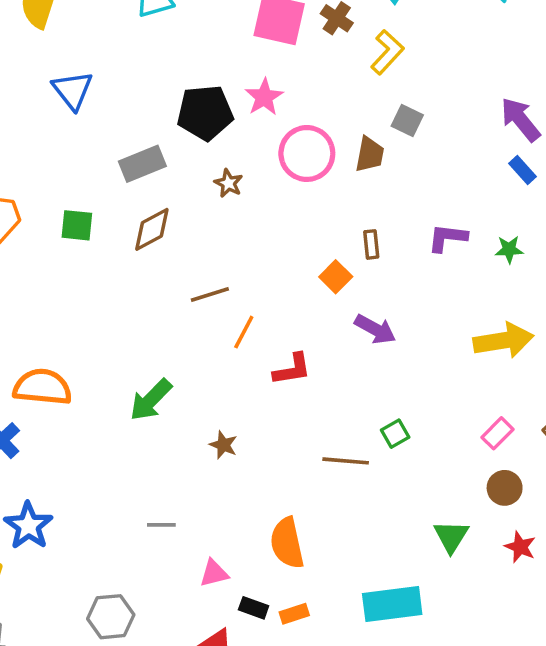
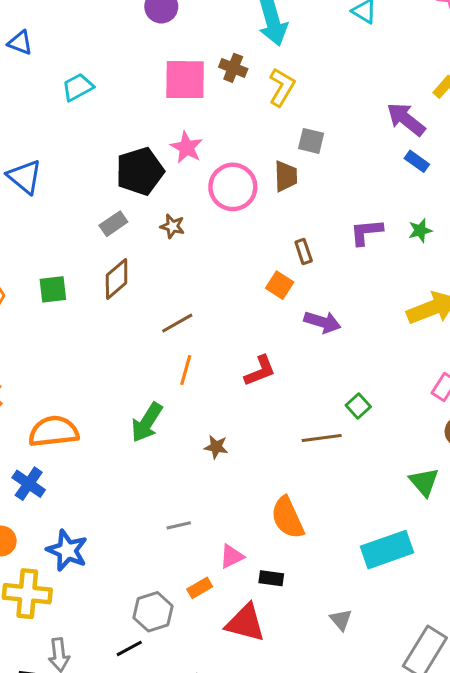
gray rectangle: (142, 164) -> (113, 224), moved, size x0.7
orange line: (244, 332) -> (186, 370), moved
orange rectangle: (294, 614) -> (200, 588), moved

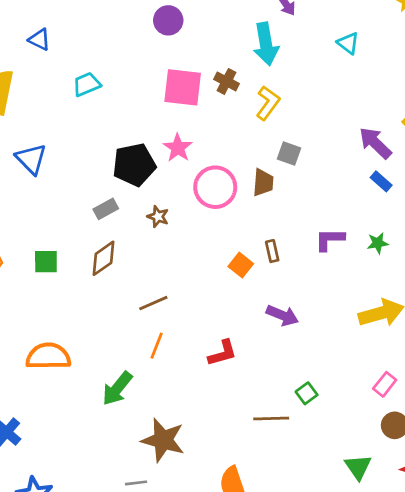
orange square: (280, 285) -> (241, 265), moved
orange semicircle: (54, 431) -> (48, 356), moved
brown star: (216, 447) -> (163, 440), moved, size x2.0

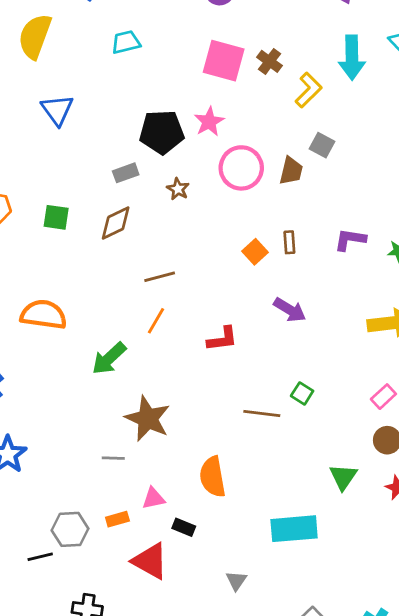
cyan arrow: (266, 44) -> (352, 58), moved
green square: (307, 393) -> (302, 393), turned -30

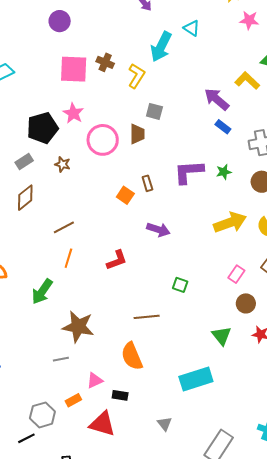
cyan arrow: (352, 58) -> (161, 47), turned 40
purple L-shape: (350, 240) -> (189, 172), size x1.4
brown line: (262, 414) -> (147, 317), moved

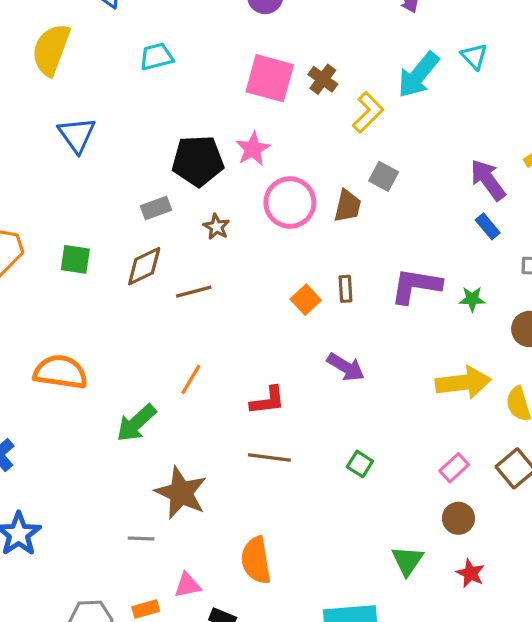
brown line: (64, 227) -> (194, 292), moved
brown line: (147, 317) -> (269, 457), moved

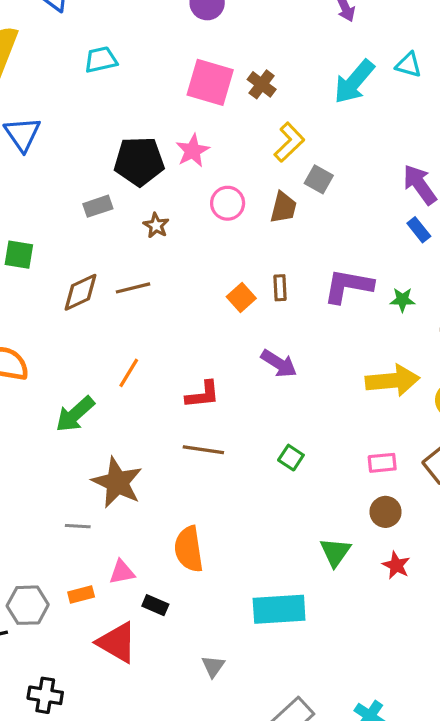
cyan triangle: (474, 56) -> (409, 65), turned -32
yellow L-shape: (368, 112) -> (289, 142), moved
pink circle: (290, 203) -> (228, 203), size x0.7
brown diamond: (144, 266) -> (81, 292), moved
pink rectangle: (454, 468) -> (382, 463), turned 36

